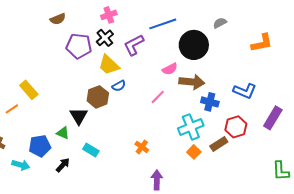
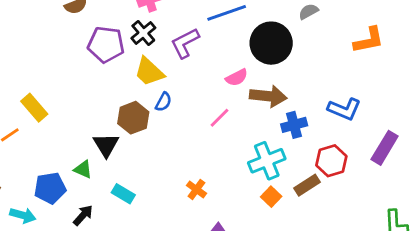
blue semicircle: (119, 86) -> (163, 102), turned -32
blue cross: (210, 102) -> (294, 125), turned -30

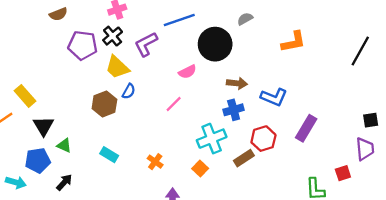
brown arrow: (268, 96) -> (237, 83), moved, size x0.7
black triangle: (106, 145) -> (43, 126), moved
cyan rectangle: (123, 194) -> (109, 155), moved
orange square: (271, 197) -> (200, 169), moved

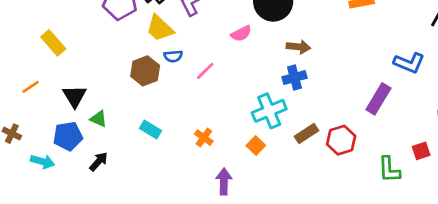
blue semicircle: (129, 91) -> (173, 56), turned 56
yellow rectangle: (25, 96) -> (53, 43), moved
blue L-shape: (274, 97) -> (409, 63), moved
pink line: (174, 104) -> (205, 71), moved
red hexagon: (263, 139) -> (341, 140), moved

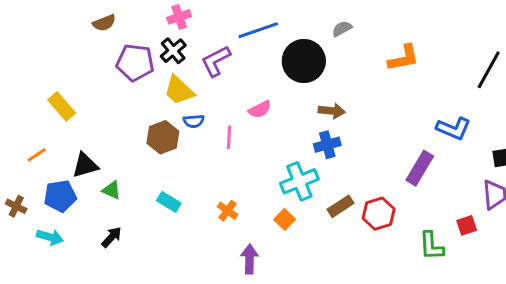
pink semicircle: (241, 34) -> (260, 109), moved
pink line: (205, 71) -> (229, 137), turned -42
black triangle: (75, 96) -> (85, 165), turned 45
blue pentagon: (68, 136) -> (60, 196), moved

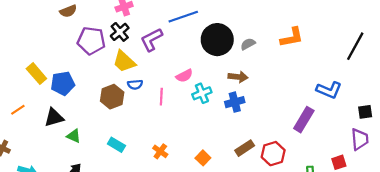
gray semicircle: (342, 29) -> (248, 44), moved
cyan cross: (299, 181) -> (202, 93), moved, size x0.7
blue pentagon: (60, 196) -> (63, 83), moved

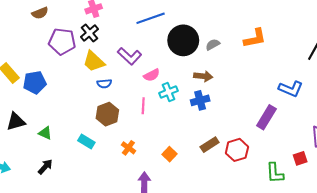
purple L-shape: (151, 40) -> (130, 56), moved, turned -110
brown hexagon: (112, 97) -> (107, 114), moved
pink line: (161, 97) -> (143, 106), moved
black triangle: (54, 117) -> (16, 121), moved

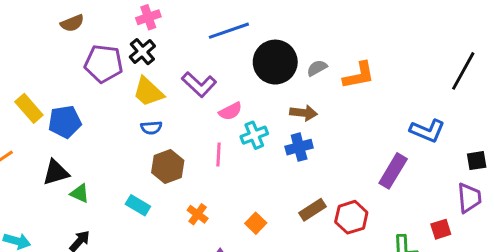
orange L-shape: (255, 38) -> (359, 75), moved
blue semicircle: (104, 84) -> (151, 128), moved
black triangle: (16, 121) -> (56, 172), moved

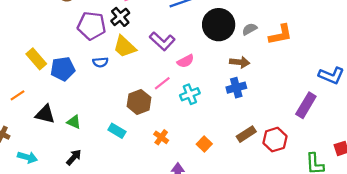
blue semicircle: (151, 128) -> (100, 62), moved
cyan cross: (254, 135) -> (190, 94), moved
pink line: (218, 155) -> (162, 83), moved, turned 49
black triangle: (56, 172) -> (45, 114), moved, turned 30

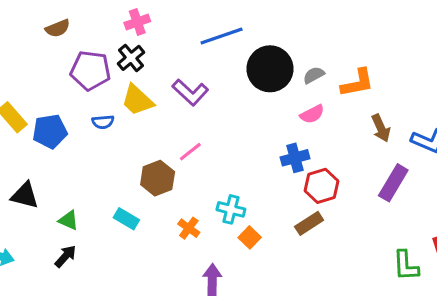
pink semicircle: (185, 61) -> (312, 114), moved
brown arrow: (240, 62) -> (381, 128), moved, turned 60
cyan cross: (190, 94) -> (231, 209), moved, turned 36
green triangle: (74, 122) -> (69, 220), moved
red hexagon: (275, 140) -> (322, 186), moved

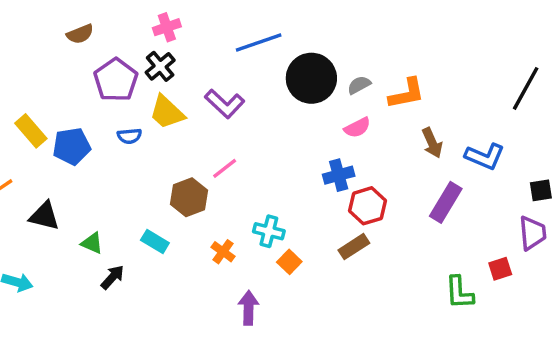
purple pentagon: (90, 70) -> (116, 80), turned 30
black arrow: (65, 256) -> (112, 277), moved

